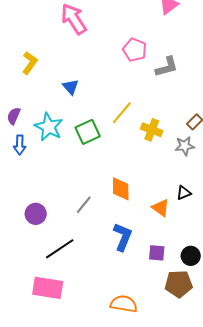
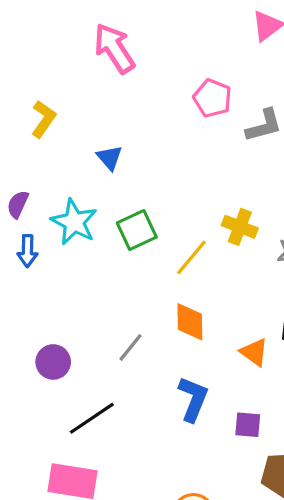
yellow line: (122, 113) -> (192, 257), moved

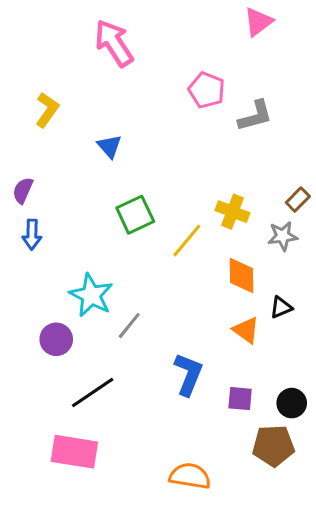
cyan star: (74, 222) -> (91, 295), moved
orange diamond: (190, 322) -> (242, 275), moved

